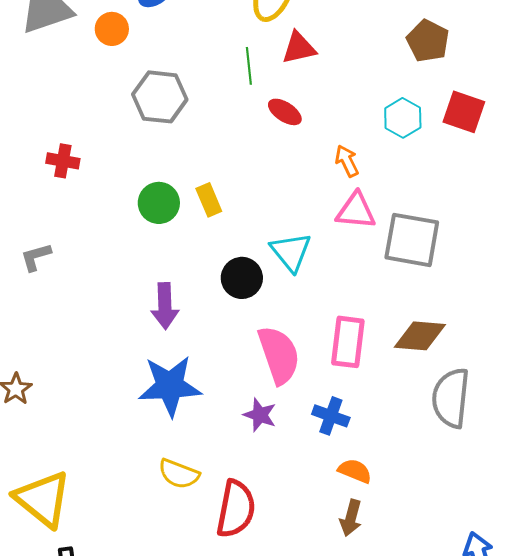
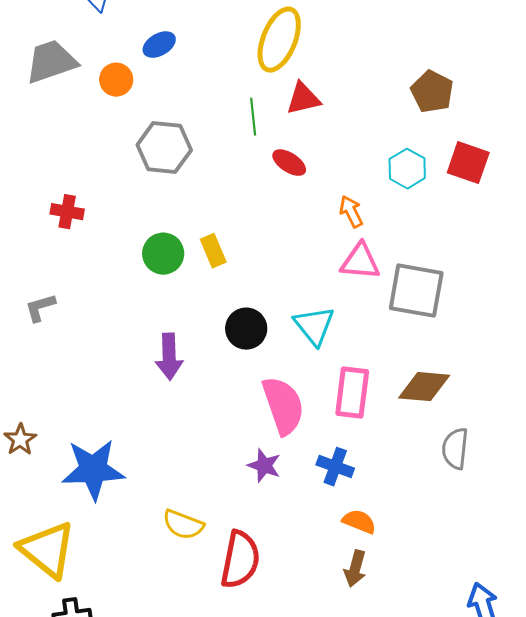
cyan triangle: (291, 252) -> (314, 326), moved
blue star: (170, 386) -> (93, 470), moved
gray semicircle: (451, 398) -> (455, 449), size x0.7

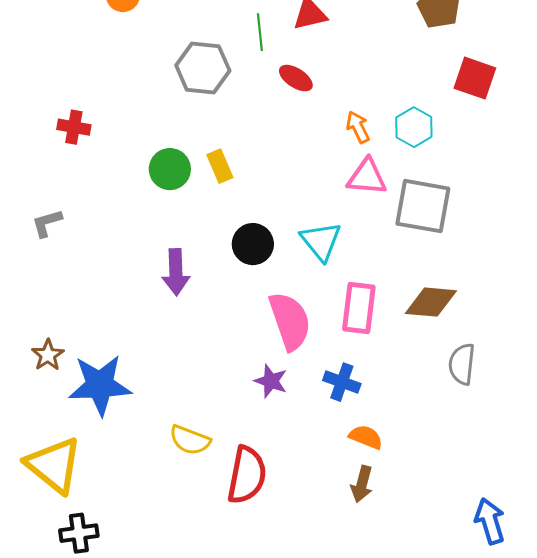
gray hexagon: (164, 148) -> (203, 68), moved
cyan hexagon: (407, 169) -> (414, 127), moved
brown star: (20, 440) -> (48, 355), moved

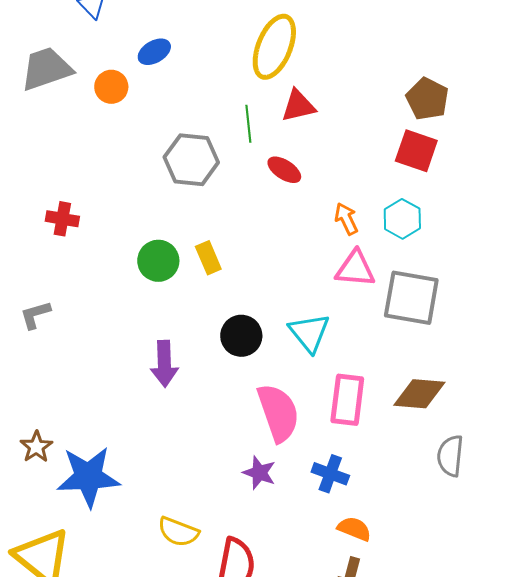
red square: (475, 78) -> (416, 151), moved

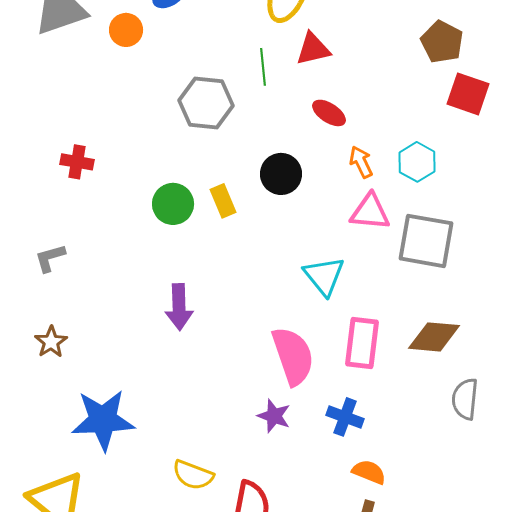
red square: (416, 151) -> (468, 94), moved
red ellipse: (284, 170) -> (329, 113), moved
black circle: (241, 336) -> (281, 174), moved
brown star: (36, 447) -> (51, 342), moved

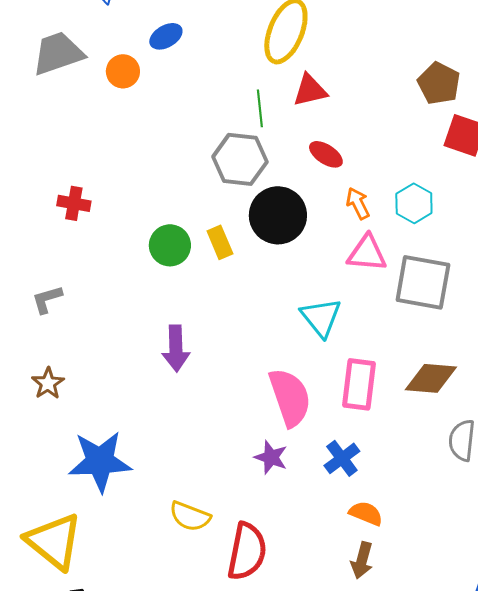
gray hexagon: (206, 103) -> (240, 159), moved
black circle: (281, 174) -> (278, 215), size x1.4
blue cross: (345, 417) -> (342, 458), turned 33

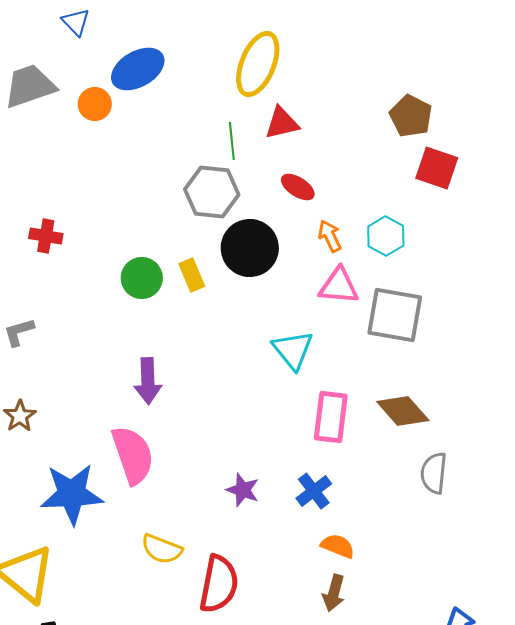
blue ellipse: (166, 36) -> (138, 69), size x1.6
brown diamond: (431, 378) -> (403, 411), turned 44
pink semicircle: (290, 397) -> (133, 455), moved

